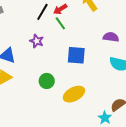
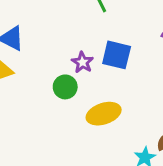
purple star: (37, 41) -> (82, 62), moved

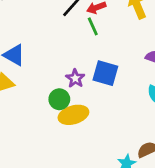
yellow ellipse: (104, 114) -> (73, 115), moved

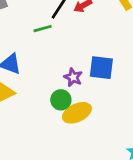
green line: (93, 26) -> (43, 29), moved, turned -72

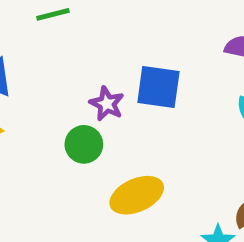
yellow ellipse: (77, 113) -> (137, 195), moved

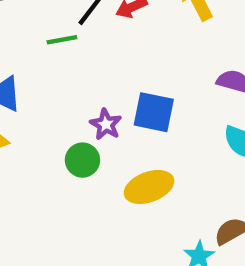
yellow ellipse: (137, 195) -> (149, 187), moved

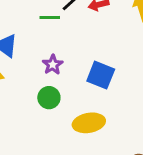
purple star: (106, 124) -> (53, 65), moved

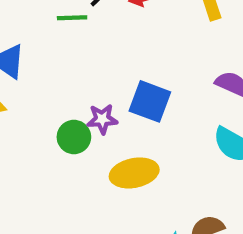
purple star: (53, 65) -> (102, 119), moved, turned 30

